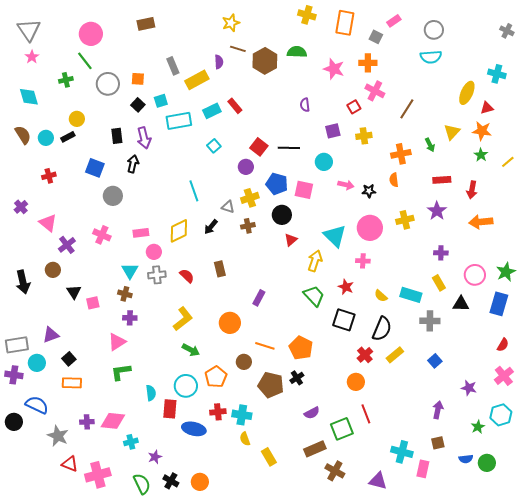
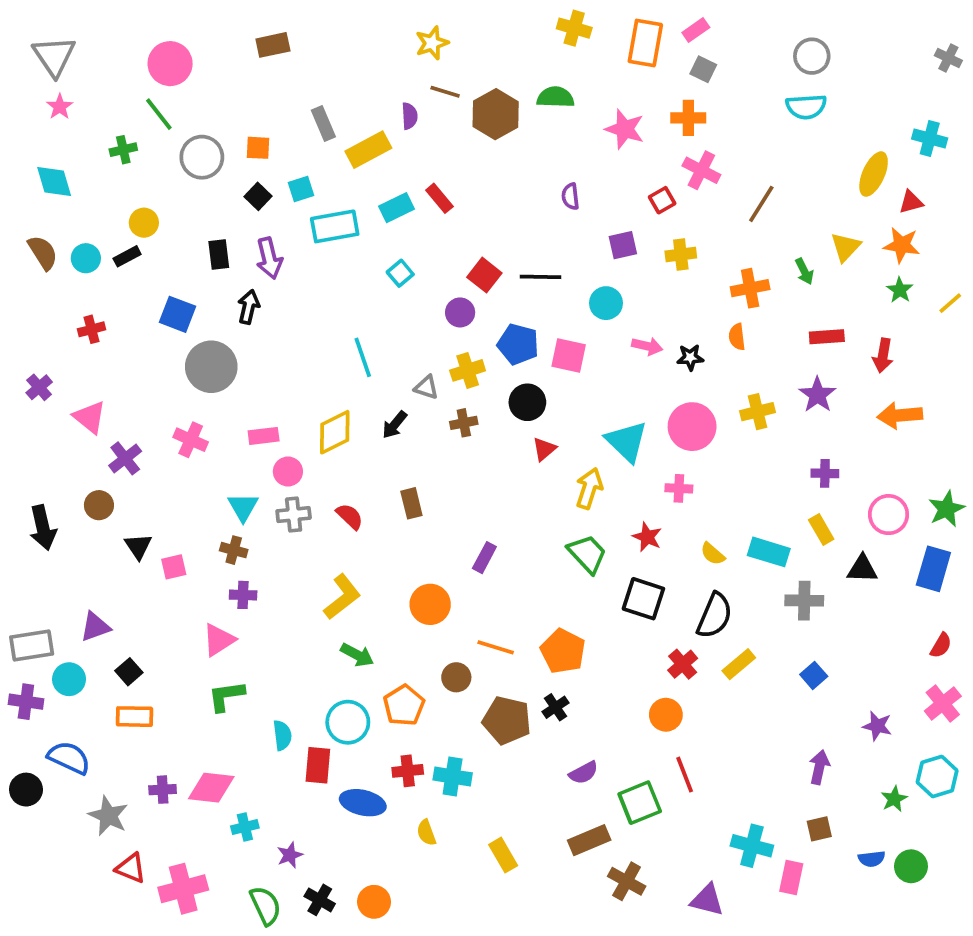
pink rectangle: (394, 21) -> (696, 30), moved
gray circle: (113, 196) -> (211, 367), size x1.4
yellow semicircle: (245, 439) -> (426, 833), moved

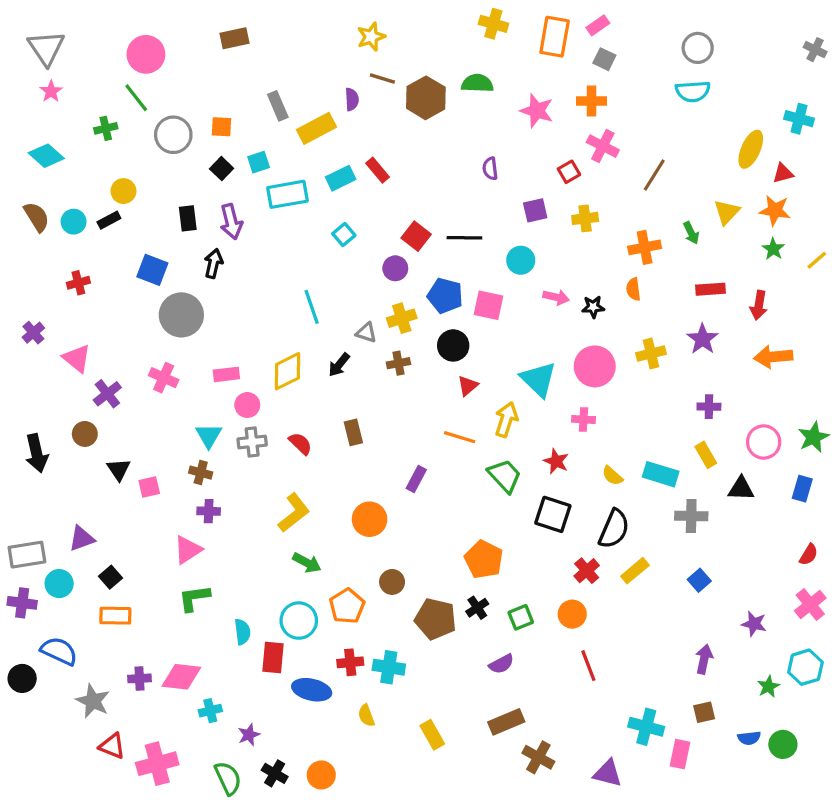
cyan diamond: (54, 181) -> (46, 156), turned -32
blue rectangle: (933, 569) -> (802, 489), size x0.7
orange line: (496, 647) -> (460, 437), moved
green square: (640, 803) -> (521, 617), moved, size x0.7

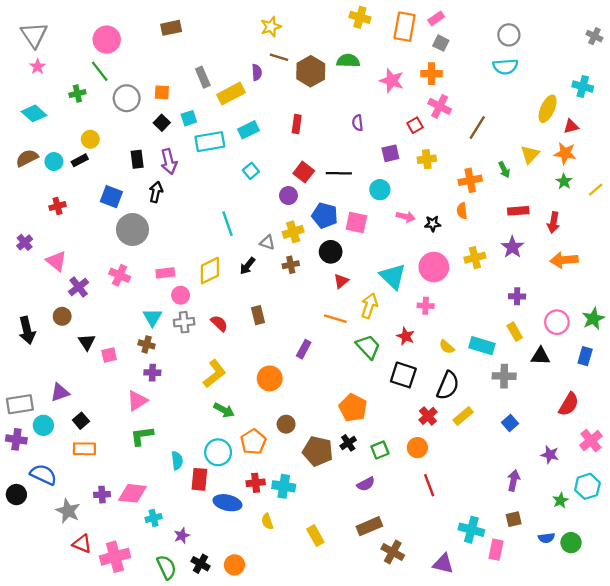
red rectangle: (378, 170) -> (297, 124), moved, turned 48
brown semicircle: (37, 217) -> (27, 158), turned -85
red semicircle: (809, 555) -> (569, 404), moved, size x1.5

